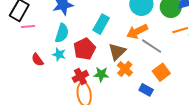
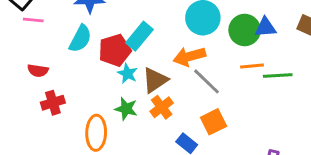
red pentagon: (85, 49) -> (115, 50), moved
cyan star: (59, 54) -> (128, 73), moved
red semicircle: (37, 60) -> (38, 71), turned -56
red cross: (80, 76) -> (53, 103), moved

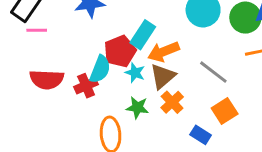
cyan semicircle: (80, 39) -> (100, 69), moved
orange arrow: (189, 56) -> (164, 52), moved
red semicircle: (38, 71) -> (47, 79), size x1.6
red cross: (53, 103) -> (86, 86), moved

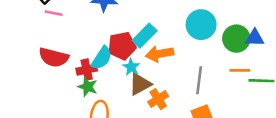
gray line: (213, 72) -> (199, 80), turned 48
brown triangle: (163, 76) -> (140, 84), moved
green star: (137, 107) -> (88, 87), moved

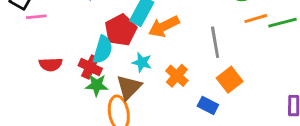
red semicircle: (54, 57) -> (51, 64), size x0.7
cyan star: (131, 67) -> (142, 62), moved
red cross: (87, 70) -> (90, 67), turned -36
brown triangle: (140, 84) -> (129, 87), moved

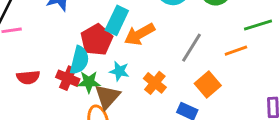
orange line: (256, 19) -> (236, 51), moved
gray line: (215, 42) -> (192, 48), turned 44
green star: (97, 85) -> (89, 82), moved

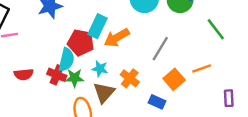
green line: (258, 25) -> (216, 29), turned 70
red pentagon: (97, 40) -> (81, 43), turned -30
orange line: (236, 51) -> (202, 68), moved
brown triangle: (107, 97) -> (104, 93), moved

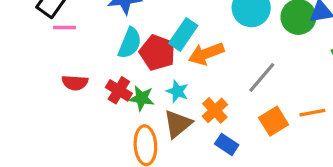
cyan semicircle: (66, 60) -> (130, 43), moved
blue rectangle: (157, 102) -> (227, 144), moved

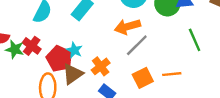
red pentagon: (157, 53) -> (59, 59), moved
orange arrow: (206, 54) -> (127, 27), moved
green star: (142, 98) -> (15, 49), moved

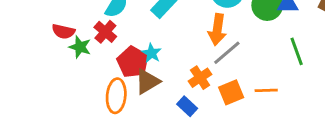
orange arrow: (127, 27) -> (217, 30), turned -70
red cross: (32, 46) -> (105, 32), moved
orange cross: (101, 66) -> (200, 78), moved

